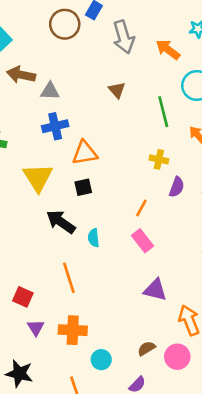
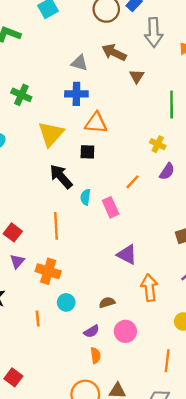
brown arrow: (21, 75) -> (114, 52), moved
pink rectangle: (142, 241) -> (111, 207), moved
pink circle: (177, 357) -> (125, 331), moved

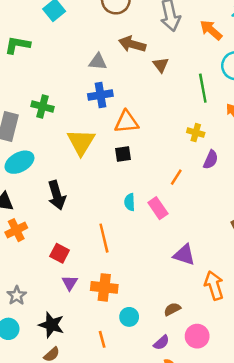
black arrow: (61, 177) -> (57, 195), moved, turned -145

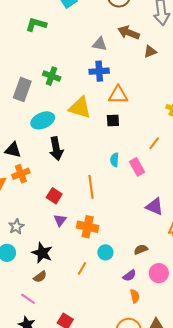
brown triangle: (161, 65) -> (150, 52), turned 40
yellow triangle: (81, 142) -> (80, 108), turned -50
cyan ellipse: (19, 162) -> (43, 120), moved
orange line: (102, 339) -> (82, 268), turned 40

